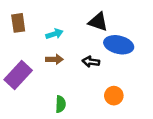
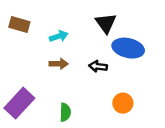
black triangle: (98, 22) -> (106, 23), turned 35
brown rectangle: (18, 23) -> (19, 24), turned -66
purple rectangle: (18, 75) -> (19, 103), moved

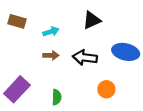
black triangle: (106, 23) -> (92, 20), turned 42
blue ellipse: (128, 48) -> (126, 52), moved
black arrow: (98, 66) -> (85, 58), size x1.5

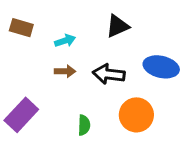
orange circle: (106, 89) -> (136, 115), size x1.5
green semicircle: (57, 97) -> (84, 125), moved

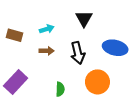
black triangle: (117, 26) -> (84, 19), turned -36
brown rectangle: (21, 28) -> (15, 35), moved
black arrow: (109, 74) -> (78, 53), turned -110

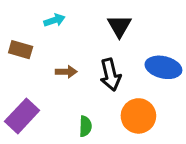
cyan arrow: (47, 29) -> (54, 20), moved

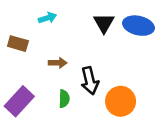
blue ellipse: (163, 67) -> (138, 26), moved
black arrow: (110, 75) -> (90, 81), moved
green semicircle: (85, 126) -> (64, 99), moved

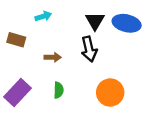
black arrow: (90, 81) -> (89, 49), moved

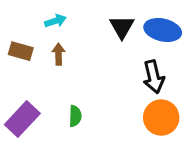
black arrow: (89, 49) -> (154, 77), moved
brown arrow: (53, 57) -> (59, 54), moved, turned -91
orange circle: (110, 93) -> (161, 118), moved

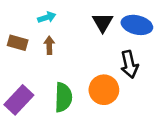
green semicircle: (75, 116) -> (63, 97), size x1.6
orange circle: (161, 118) -> (104, 90), moved

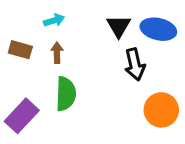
black arrow: (129, 64) -> (135, 64), moved
orange circle: (104, 90) -> (161, 110), moved
green semicircle: (63, 97) -> (66, 94), moved

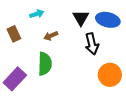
brown rectangle: (20, 50) -> (14, 34), turned 49
brown arrow: (57, 53) -> (51, 36), moved, turned -112

